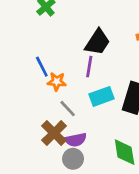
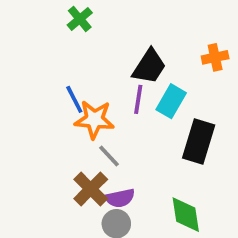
orange star: (57, 81) -> (94, 119), size x1.5
cyan rectangle: (101, 96) -> (171, 101), moved, turned -40

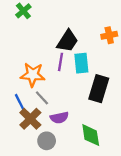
blue line: (74, 99) -> (20, 103), moved
cyan rectangle: (171, 101) -> (81, 63), turned -36
purple semicircle: (120, 198) -> (59, 118), moved

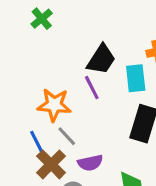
purple line: (60, 62) -> (92, 88), turned -36
cyan rectangle: (81, 63) -> (136, 78), moved

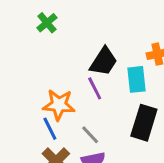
gray line: (67, 136) -> (90, 135), moved
blue line: (37, 142) -> (50, 129), moved

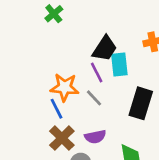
cyan rectangle: (136, 79) -> (119, 65), moved
gray line: (90, 135) -> (94, 98), moved

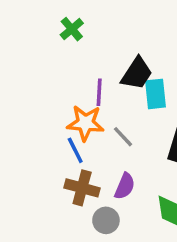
purple line: (97, 73) -> (99, 92), moved, turned 30
purple semicircle: (95, 137) -> (125, 186), turned -55
brown cross: (62, 138) -> (82, 188), turned -30

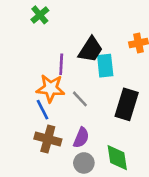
gray circle: (106, 220) -> (84, 163), moved

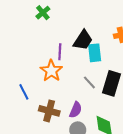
orange star: (51, 88) -> (51, 71), turned 30
gray line: (80, 99) -> (89, 82), moved
blue line: (43, 110) -> (24, 92), moved

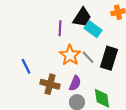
cyan rectangle: (95, 53) -> (93, 29), turned -48
orange star: (51, 71) -> (70, 55), moved

